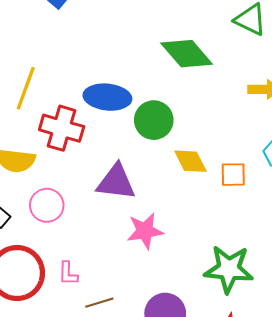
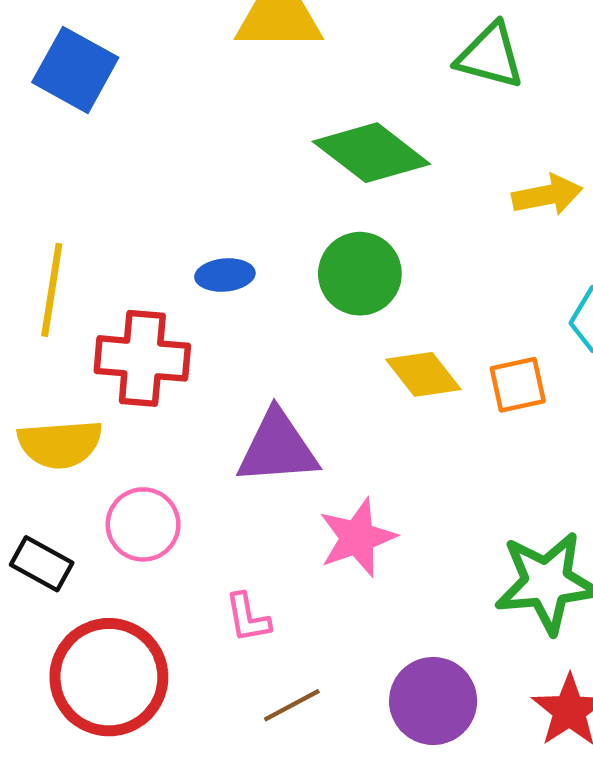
blue ellipse: (107, 97) -> (225, 275), size x0.6
green circle: (154, 120) -> (360, 274), moved
pink L-shape: (68, 273) -> (248, 618), moved

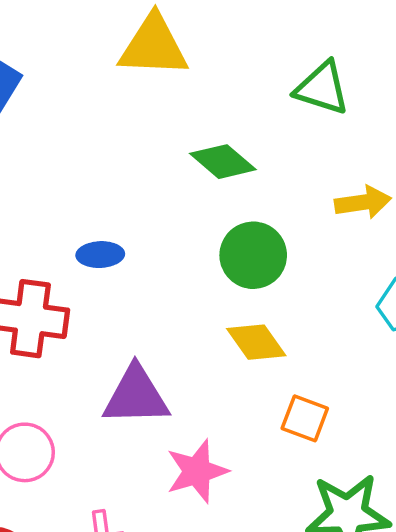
green diamond: (371, 153) -> (223, 162), size x0.7
green circle: (360, 274) -> (253, 255), moved
orange square: (518, 385) -> (305, 418), moved, turned 30

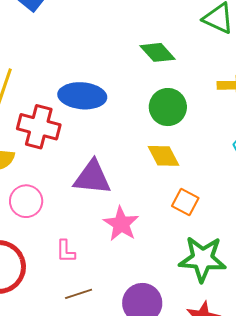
blue ellipse: (100, 255) -> (82, 96), size x1.8
pink star: (197, 471) -> (121, 224), turned -30

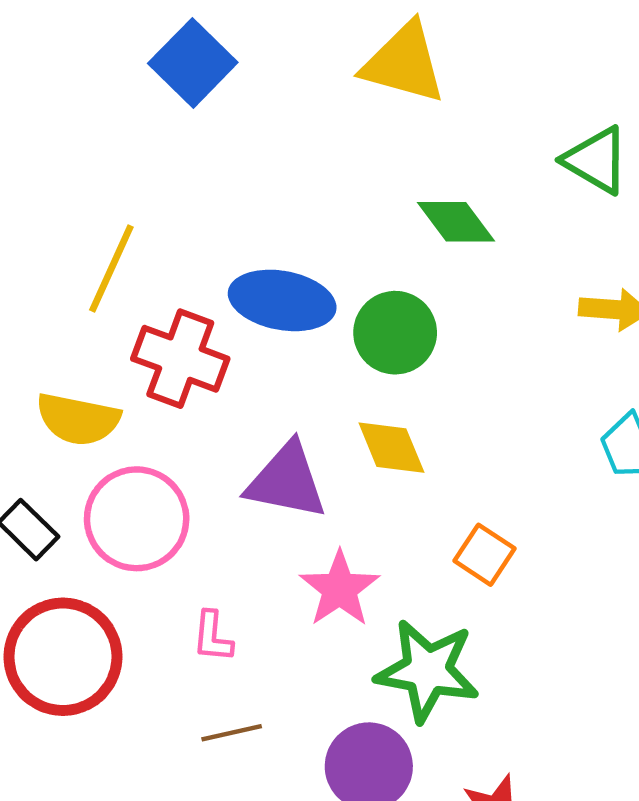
green circle: (168, 107) -> (395, 333), moved
yellow diamond: (163, 156) -> (391, 448), moved
pink circle: (26, 201) -> (137, 519), size x1.4
green star: (202, 259) -> (427, 671), moved

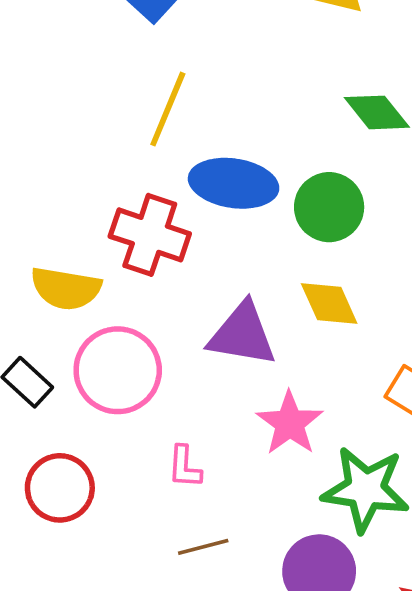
yellow line: (111, 269) -> (168, 109), moved
red circle: (63, 657) -> (60, 488), size x0.7

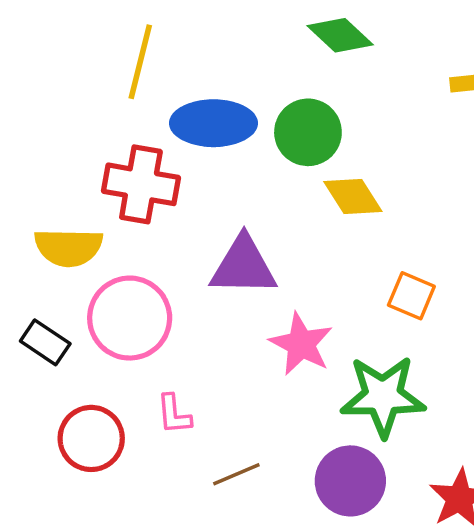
yellow diamond: (329, 304) -> (353, 197), moved
pink L-shape: (185, 467) -> (174, 414), moved

